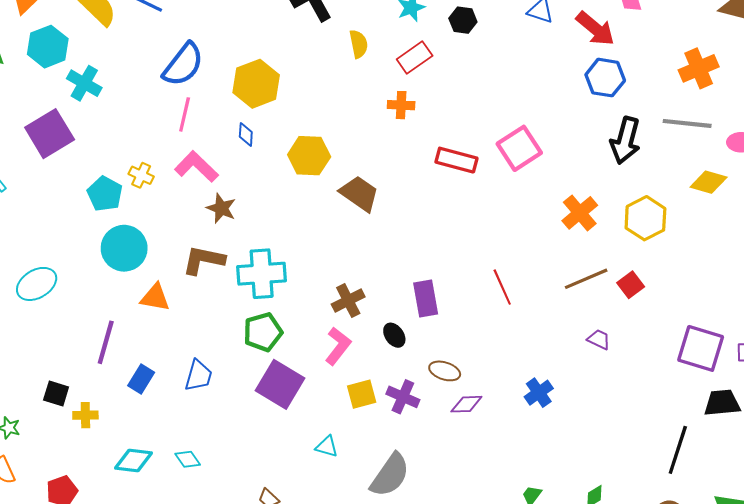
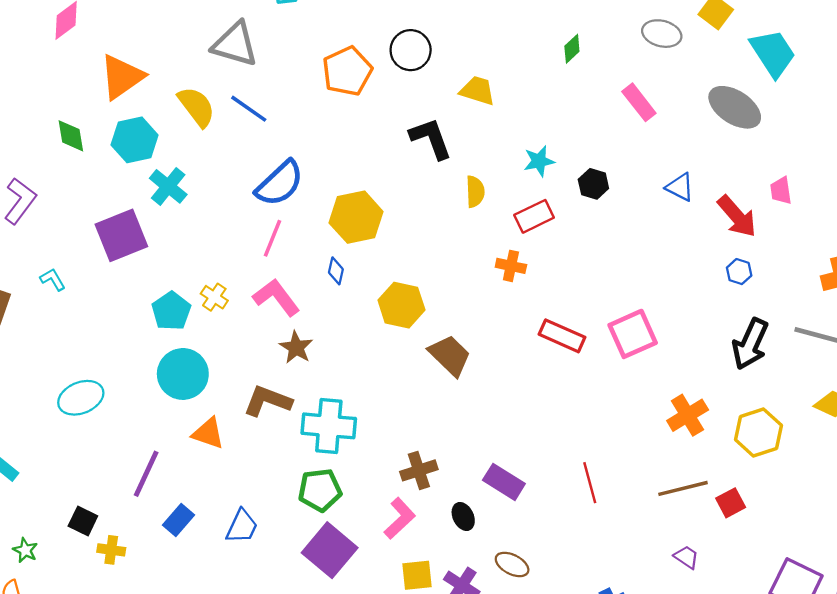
blue hexagon: (605, 78) -> (739, 272), size x0.6
purple rectangle: (426, 299) -> (504, 482), turned -57

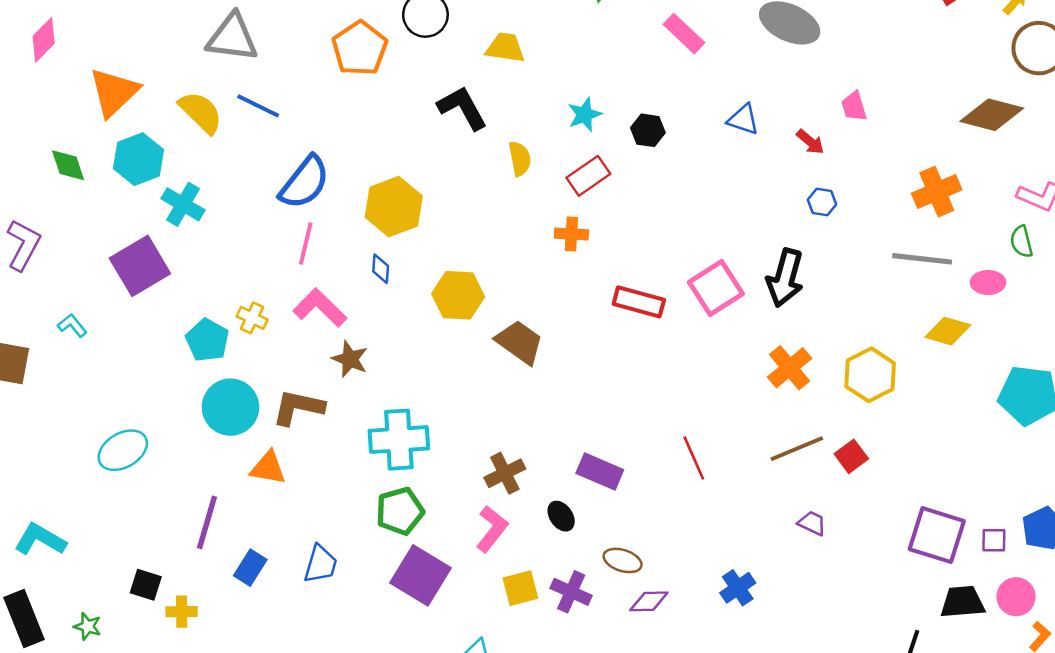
red arrow: (737, 216) -> (810, 142), size x0.6
black arrow: (750, 344) -> (785, 278), moved
brown L-shape: (268, 401) -> (298, 407), moved

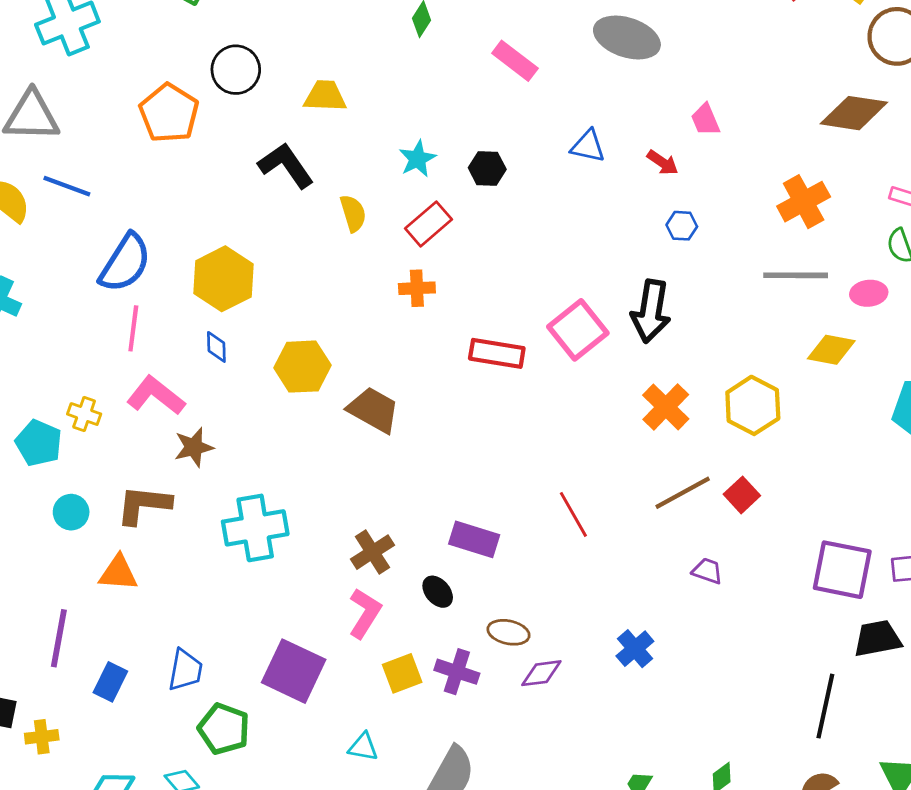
brown star: (350, 359) -> (194, 447), turned -30
cyan circle: (230, 407) -> (71, 512), size x0.6
green pentagon: (400, 511) -> (224, 729), moved, turned -30

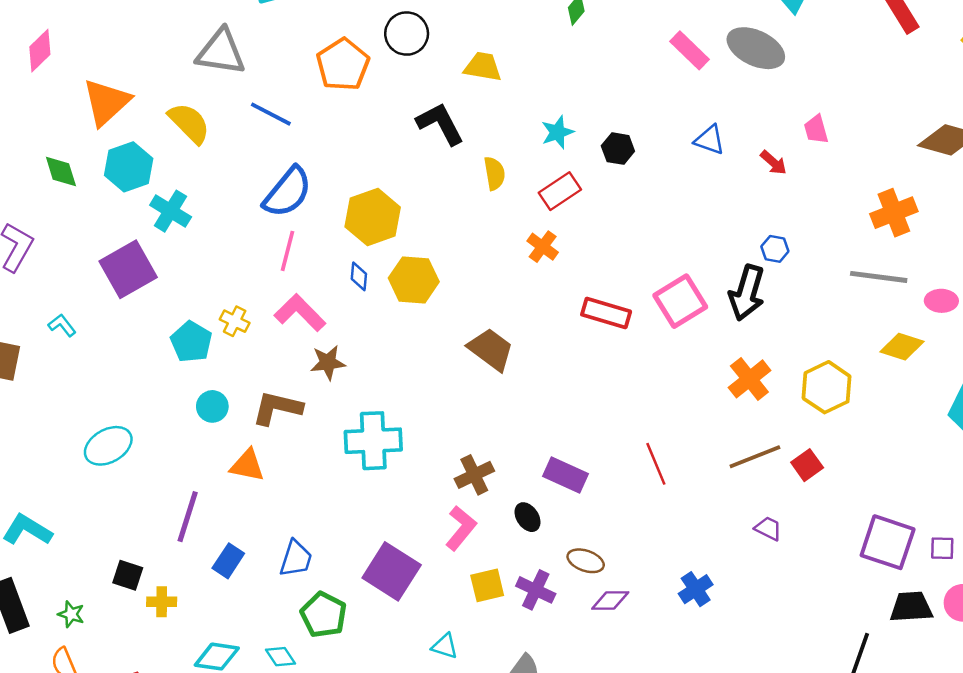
pink rectangle: (515, 61) -> (690, 50), moved
blue line: (67, 186) -> (271, 114), moved
blue hexagon: (682, 226) -> (775, 249), moved
orange cross: (417, 288) -> (543, 247), turned 32
yellow hexagon: (302, 367) -> (414, 280), moved

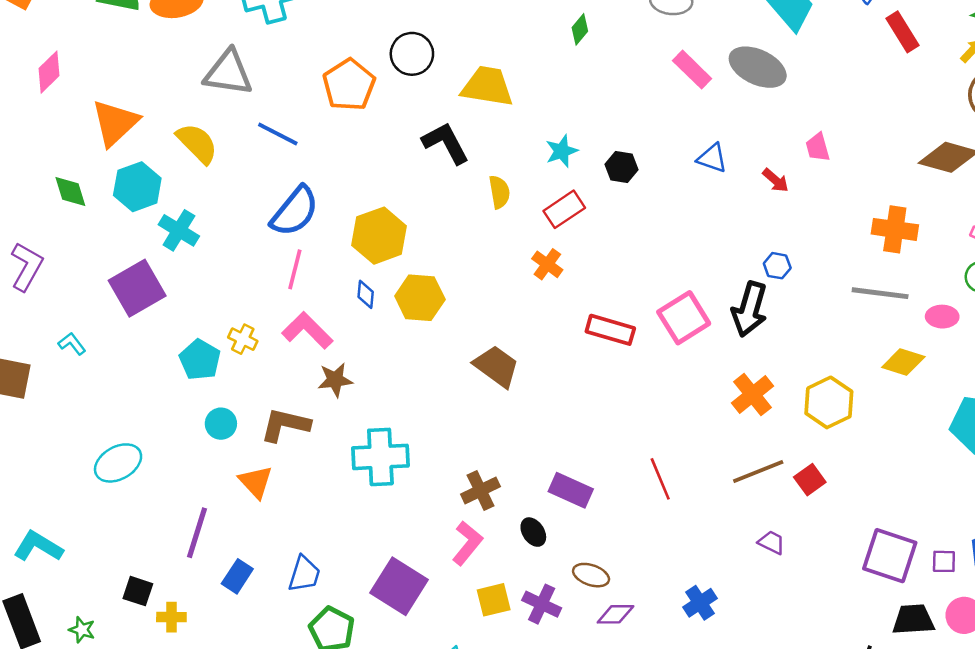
yellow trapezoid: (483, 67) -> (487, 86), size x1.4
orange cross: (894, 213) -> (895, 229), turned 30
orange triangle: (247, 465) -> (256, 482), turned 36

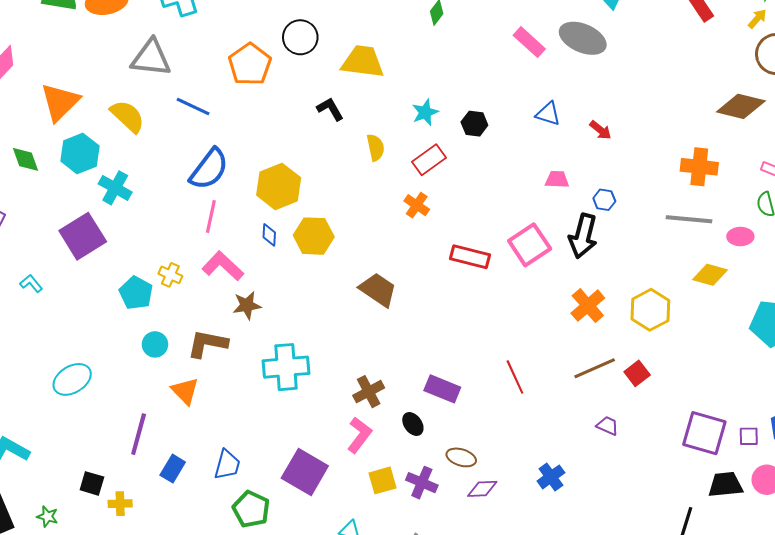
black L-shape: (446, 143) -> (330, 109), size x0.7
pink trapezoid: (818, 147) -> (557, 179), moved, turned 110

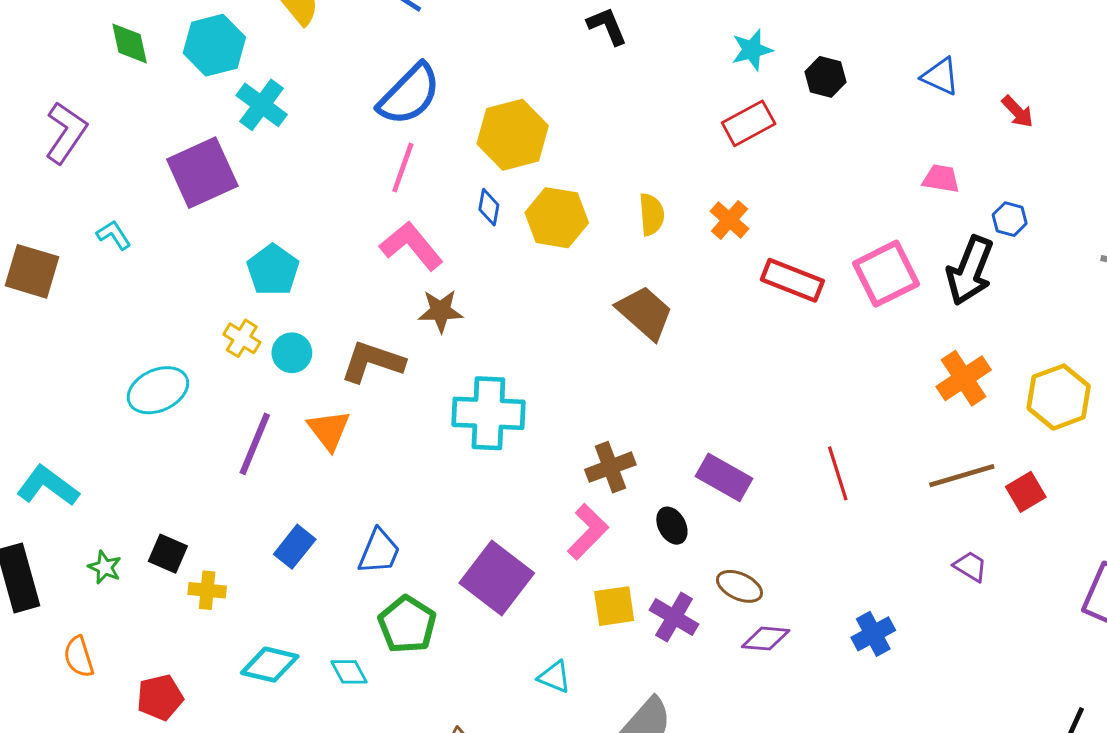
yellow semicircle: (376, 147) -> (652, 214), moved
orange cross: (417, 205) -> (729, 220), moved
yellow cross: (170, 275) -> (242, 338), moved
purple line: (139, 434) -> (255, 444), moved
green star: (47, 517) -> (105, 567), moved

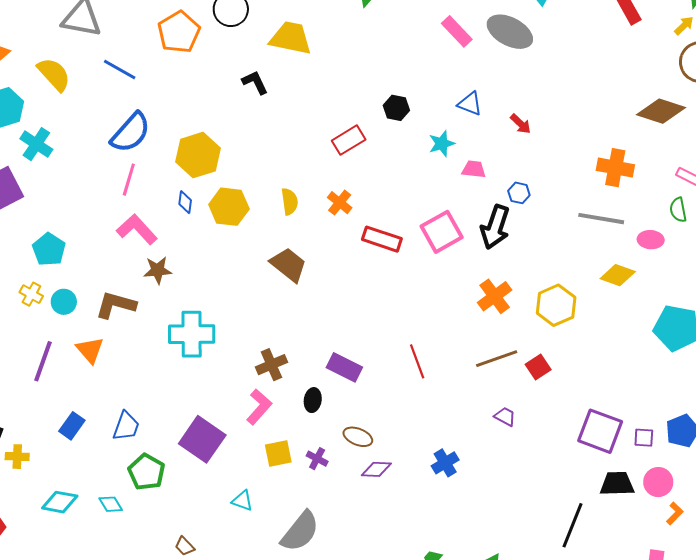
cyan star: (752, 50) -> (442, 144), moved
black ellipse: (672, 526) -> (313, 400), turned 40
purple cross: (674, 617) -> (317, 459), size x0.7

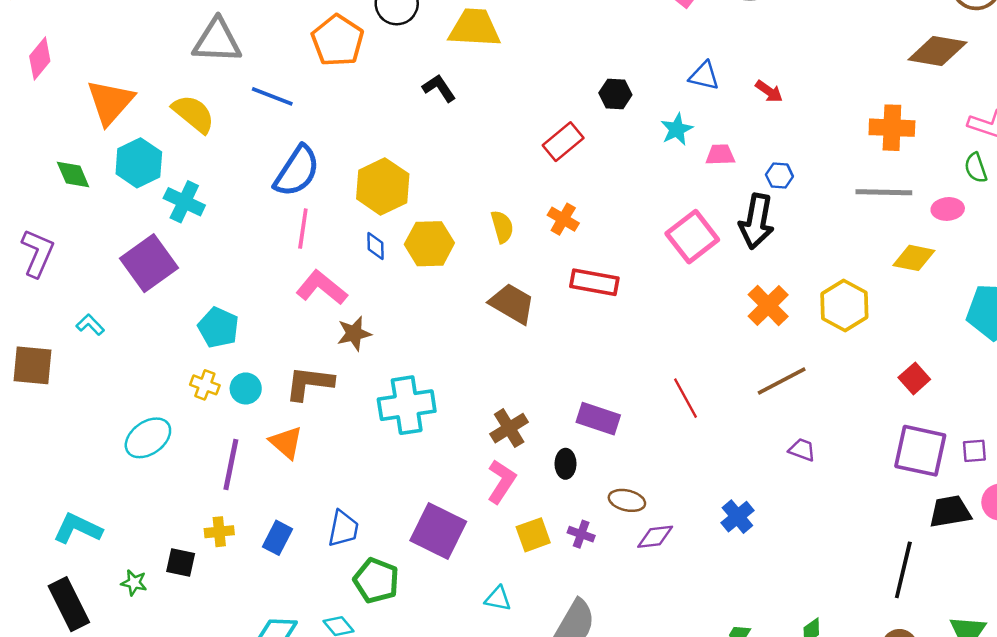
red rectangle: (382, 239) -> (594, 282), moved
red square: (538, 367) -> (914, 378), moved
yellow cross: (17, 457) -> (219, 532), moved

